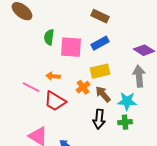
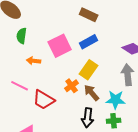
green semicircle: (49, 37) -> (22, 36), moved
pink square: (71, 47) -> (60, 46), turned -30
yellow rectangle: (100, 71) -> (89, 70), turned -42
orange arrow: (53, 76) -> (34, 61), moved

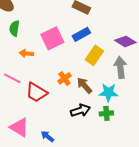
yellow rectangle: (89, 70) -> (94, 55), moved
black arrow: (88, 118) -> (80, 110), turned -114

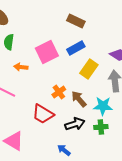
red trapezoid: (36, 92) -> (43, 114), moved
blue arrow: (47, 136) -> (64, 150), moved

